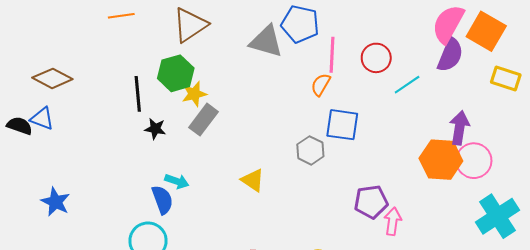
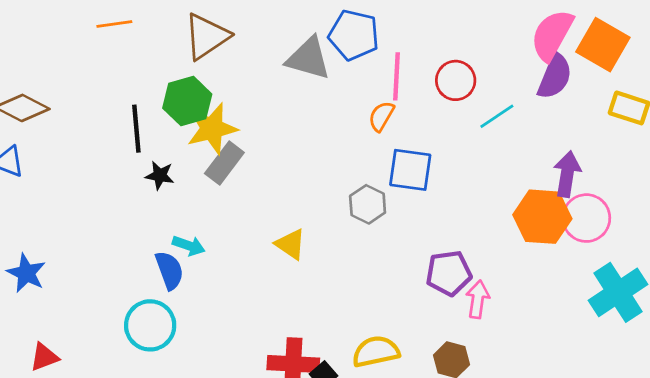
yellow star: (194, 94) -> (212, 129), size x1.5

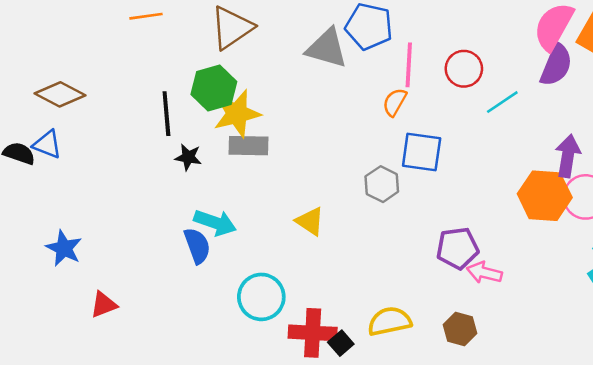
gray rectangle: (224, 163) -> (249, 146), turned 54
cyan arrow: (189, 246) -> (215, 223), size x1.4
pink arrow: (478, 299) -> (484, 273), turned -84
cyan circle: (150, 325) -> (261, 297), moved
red triangle: (44, 357) -> (104, 305), moved

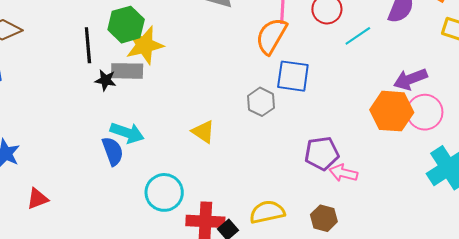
orange semicircle: (395, 102) -> (271, 36), size x1.6
gray rectangle: (249, 146) -> (127, 71), moved
purple arrow: (568, 156) -> (410, 79), turned -120

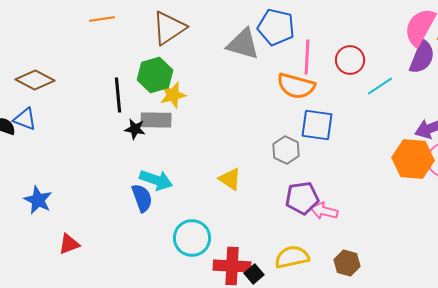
orange semicircle: (271, 36) -> (296, 86), turned -105
yellow star: (145, 45) -> (173, 95), size x0.7
purple pentagon: (322, 153) -> (302, 198), moved
pink arrow: (343, 173) -> (324, 211), moved

